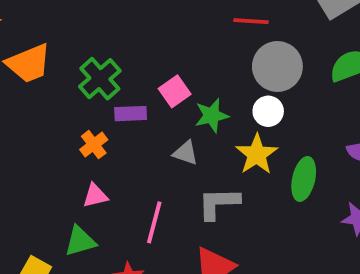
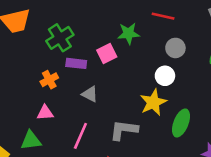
gray circle: (277, 67) -> (175, 48), size x0.6
green star: (212, 116) -> (129, 33), moved
gray triangle: (186, 153) -> (90, 94), moved

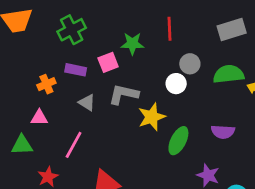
red line: (163, 16) -> (170, 29), turned 70
green cross: (60, 38) -> (72, 30), moved
gray circle: (175, 48) -> (190, 64), moved
white circle: (165, 76) -> (176, 84), moved
gray L-shape: (124, 130) -> (123, 94), moved

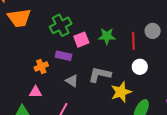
red line: (170, 29) -> (133, 41), moved
pink square: (108, 62) -> (81, 40), moved
gray circle: (190, 64) -> (153, 31), moved

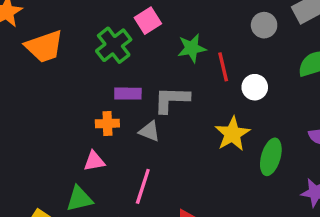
pink square: (81, 40) -> (148, 21), moved
red line: (133, 41) -> (223, 67), moved
orange cross: (41, 66) -> (107, 123), moved, turned 32
gray L-shape: (100, 75) -> (171, 100), moved

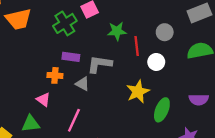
gray circle: (264, 25) -> (165, 32), moved
pink triangle: (94, 161) -> (43, 100), turned 40

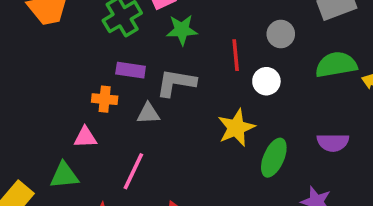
green star: (117, 31) -> (182, 30), moved
gray triangle: (83, 84) -> (148, 113), turned -32
pink triangle: (43, 100) -> (85, 137), turned -40

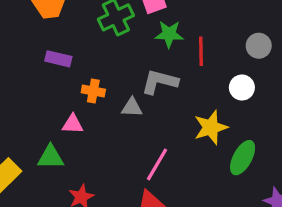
red line: (236, 55) -> (201, 51), moved
purple rectangle: (131, 70) -> (58, 59), moved
pink line: (133, 171) -> (157, 164), moved

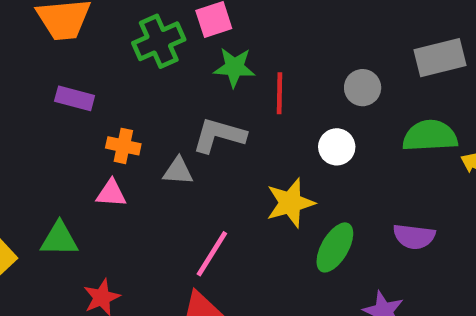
pink triangle: (73, 124) -> (111, 193), moved

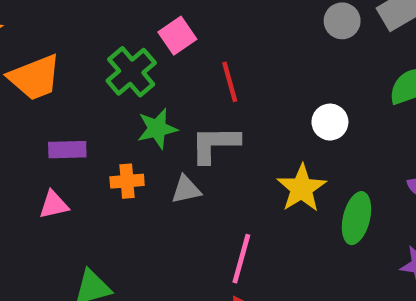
green star: (234, 67) -> (157, 129), moved
gray circle: (363, 88) -> (342, 21), moved
red line: (280, 93) -> (230, 82), moved
pink triangle: (111, 193) -> (54, 205), moved

